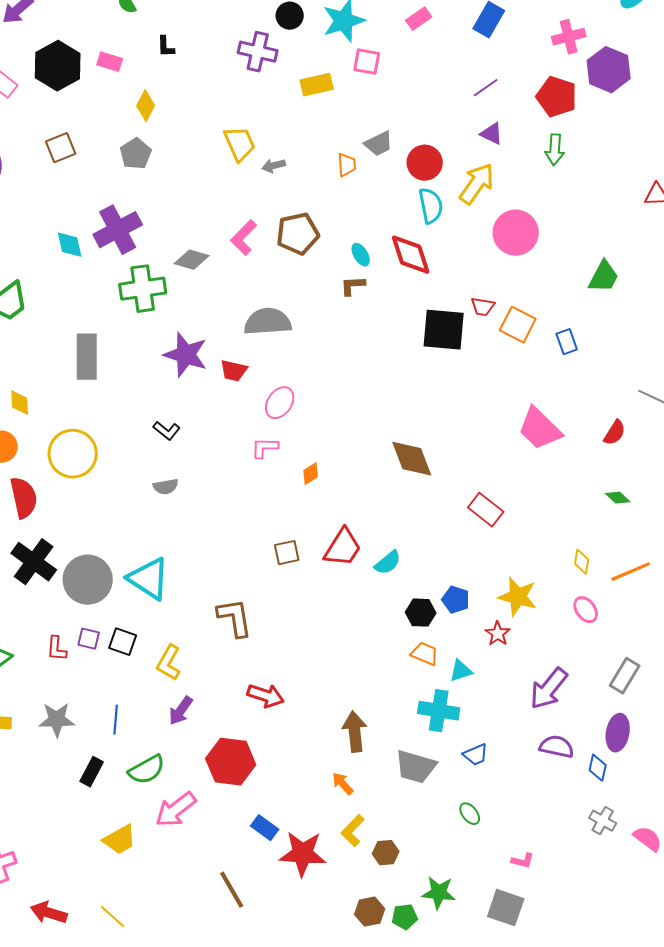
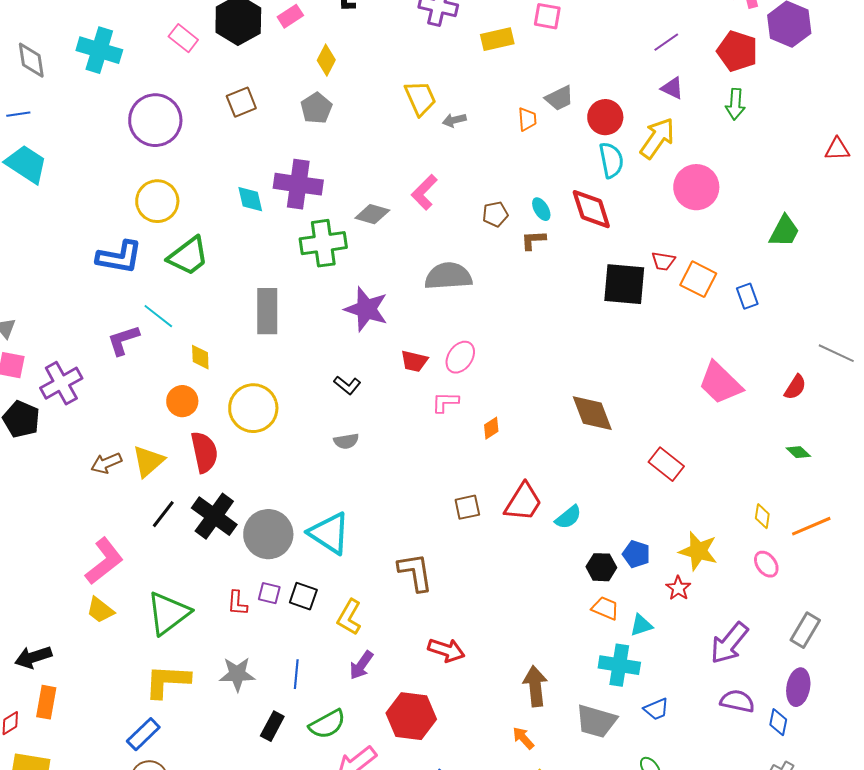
pink rectangle: (110, 62) -> (290, 16), turned -50
purple cross: (118, 230) -> (298, 184), turned 36
brown pentagon: (298, 234) -> (495, 214), moved, size x0.6
red trapezoid: (234, 371) -> (414, 361), moved

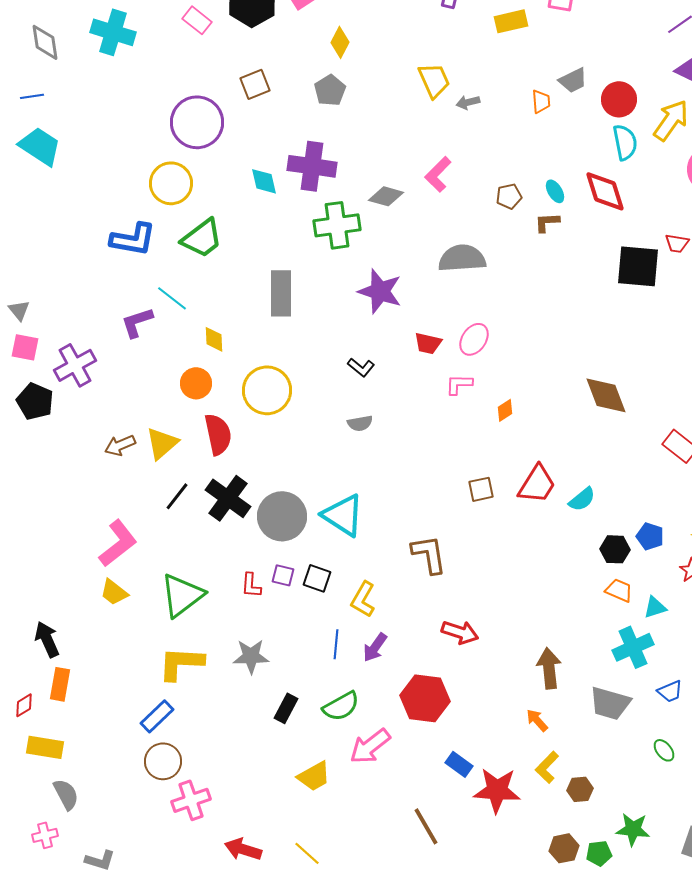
purple circle: (155, 120) -> (197, 122), moved
black arrow: (33, 657) -> (47, 639), turned 84
cyan cross: (619, 665) -> (633, 647), turned -33
blue line: (296, 674) -> (336, 644), moved

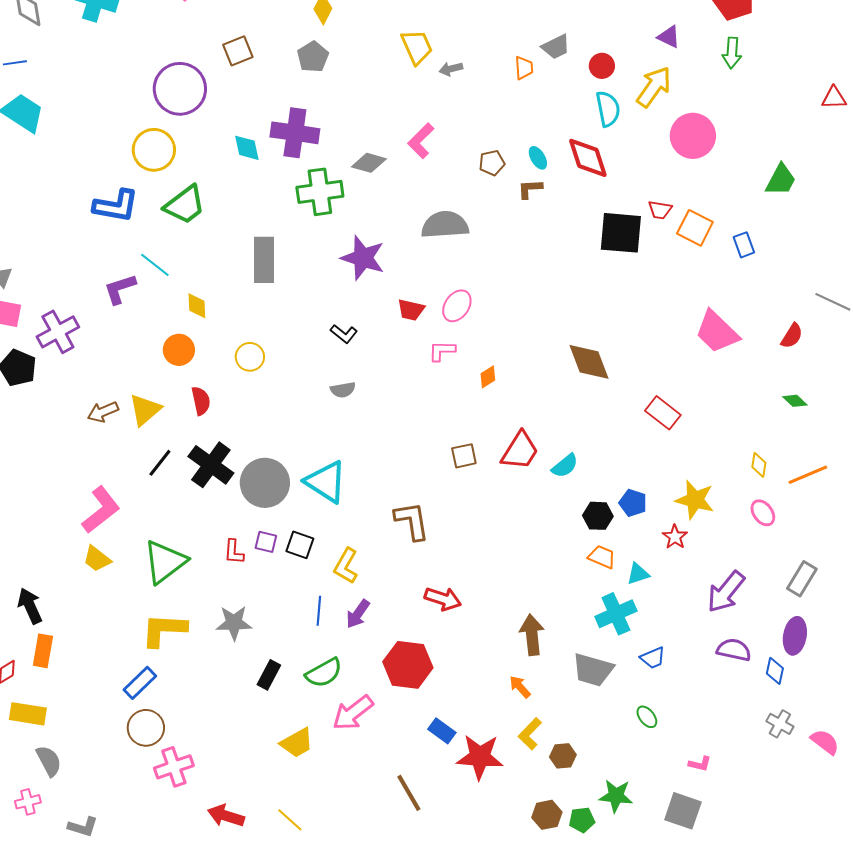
red circle: (619, 99) -> (602, 66), size x0.7
yellow circle: (267, 390) -> (250, 357), size x0.6
red semicircle: (218, 434) -> (201, 401), size x0.7

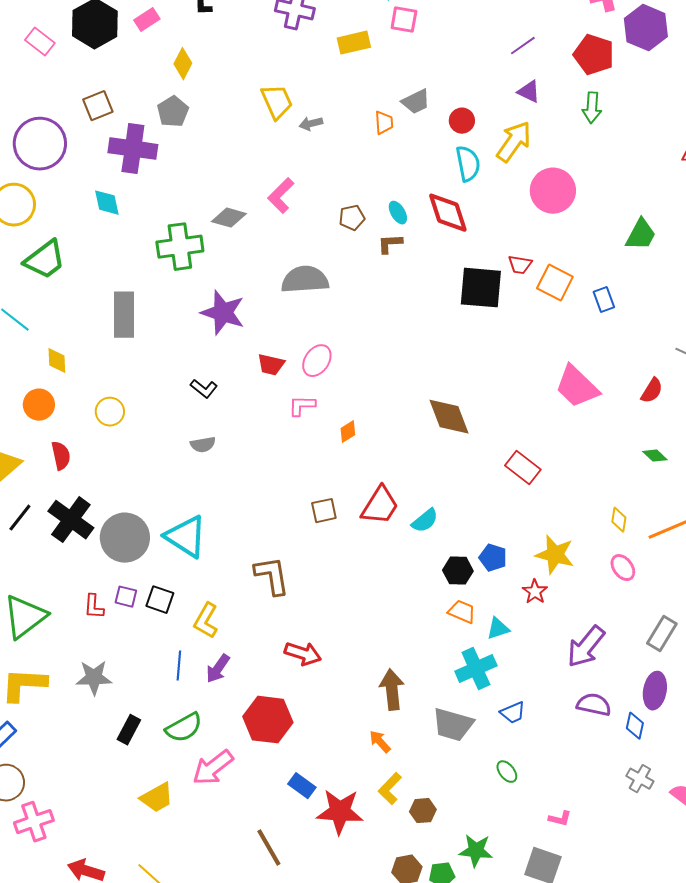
purple cross: (295, 133) -> (133, 149), moved

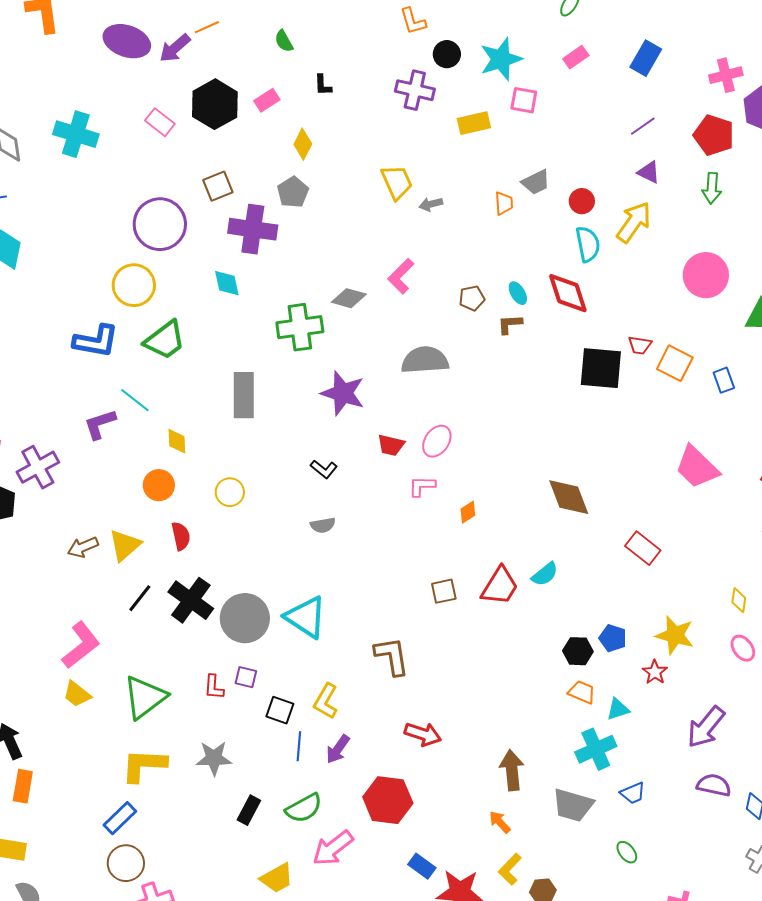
pink circle: (553, 191) -> (706, 275), moved
cyan semicircle: (425, 521) -> (545, 574), moved
black square: (160, 600) -> (280, 710), moved

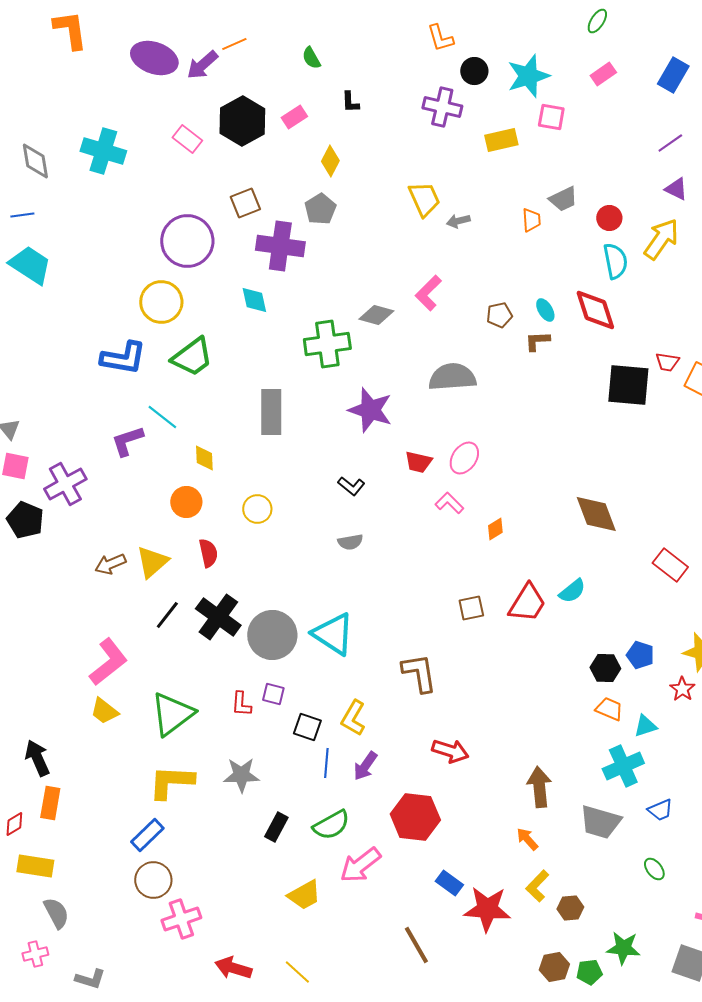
pink L-shape: (422, 486) -> (449, 503), turned 44

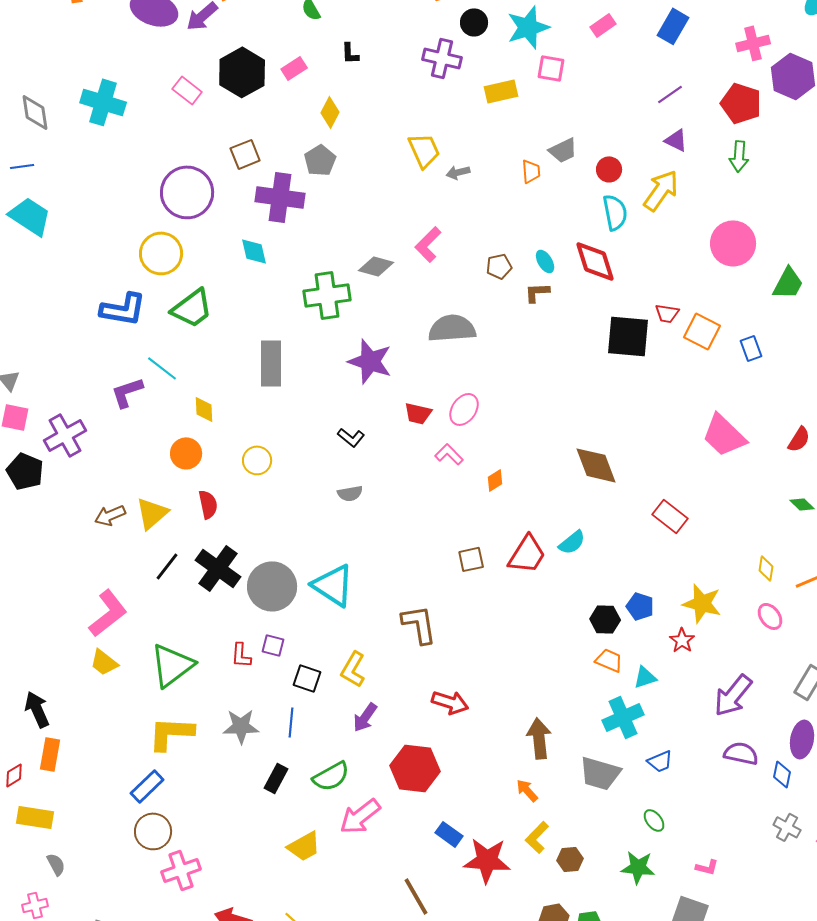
blue line: (326, 763) -> (291, 722), moved
gray semicircle: (56, 913) -> (56, 864), size x0.7
green star: (623, 948) -> (638, 867), moved

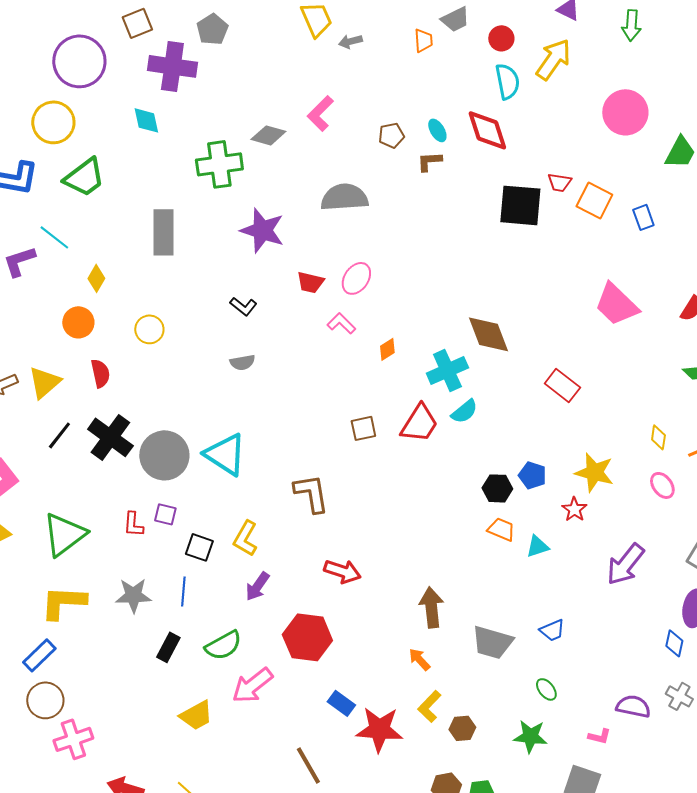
yellow diamond: (204, 409) -> (96, 278), turned 32
cyan cross: (623, 717) -> (447, 370), moved
purple semicircle: (741, 753) -> (633, 706), moved

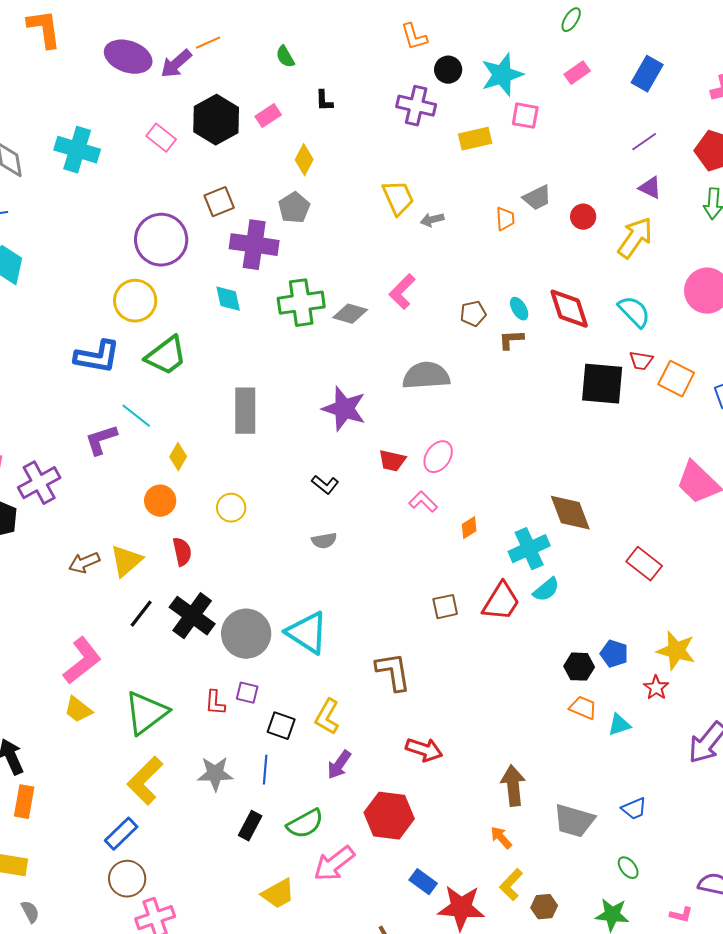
cyan semicircle: (507, 81) -> (634, 312), moved, turned -33
green cross: (219, 164) -> (301, 303), moved
yellow L-shape: (63, 602) -> (145, 781), turned -48

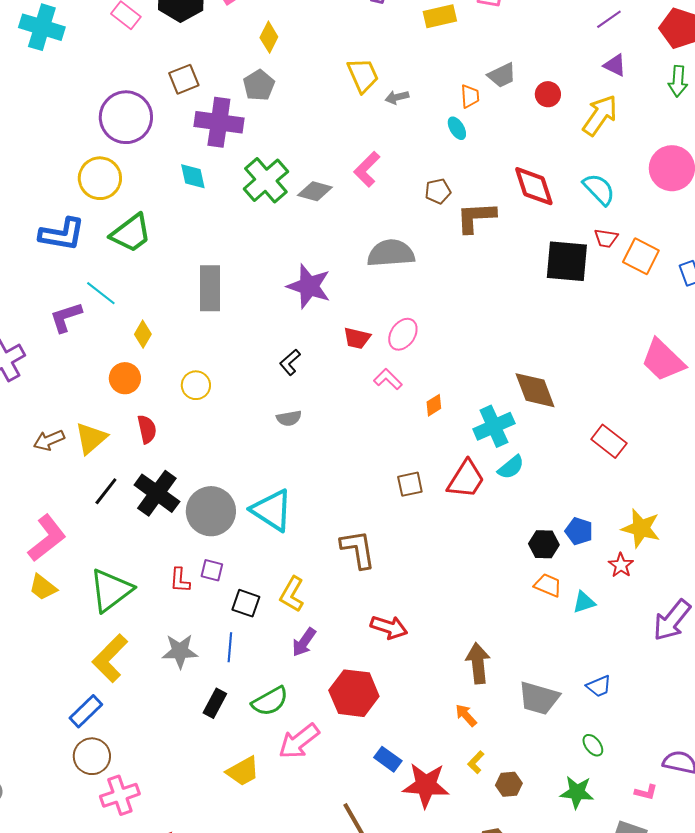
green cross: (301, 303) -> (266, 180), turned -33
cyan ellipse: (519, 309) -> (457, 128), moved
brown L-shape: (511, 340) -> (476, 217), size x1.6
black L-shape: (325, 485) -> (290, 362), turned 100
yellow L-shape: (511, 885) -> (476, 762), size x0.7

